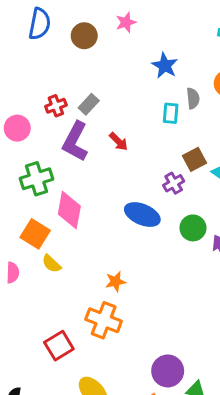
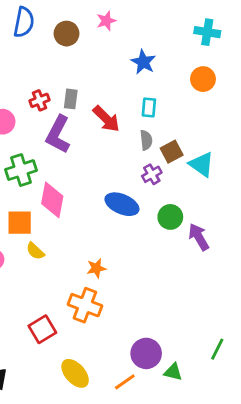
gray semicircle: (193, 98) -> (146, 140), moved
gray rectangle: (89, 104) -> (71, 99), turned -36
red arrow: (118, 142) -> (106, 119), moved, size x1.5
orange square: (35, 234) -> (20, 223), turned -32

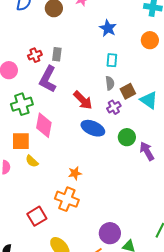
red arrow: (106, 119) -> (83, 100), moved

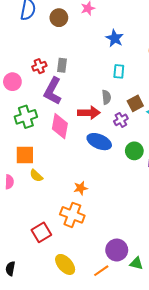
gray semicircle: (110, 83) -> (106, 97), moved
red arrow: (83, 100) -> (89, 113), turned -45
pink diamond: (44, 125) -> (60, 126), moved

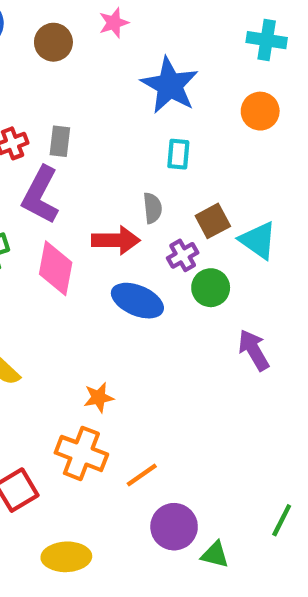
blue star: (115, 38) -> (170, 85), size x1.5
green circle: (134, 151) -> (211, 288), moved
yellow ellipse: (65, 264) -> (66, 557), turned -50
orange line: (101, 271) -> (142, 475), moved

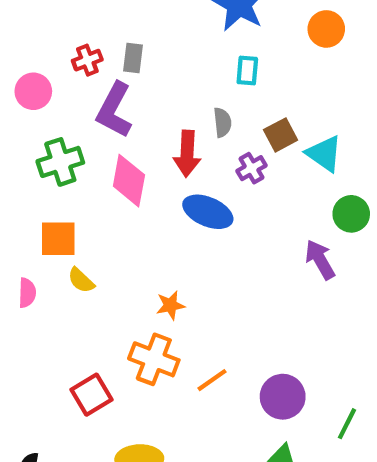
red arrow: (116, 240) -> (187, 154), turned 93
green circle: (211, 288) -> (351, 214), moved
purple circle: (174, 527) -> (283, 397), moved

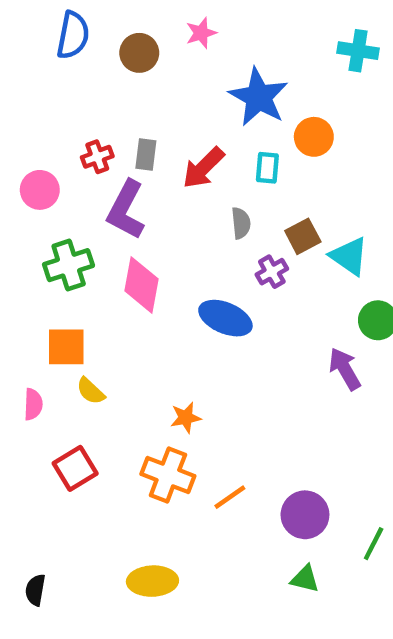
orange circle: (326, 29) -> (314, 137), moved
red arrow: (187, 154) -> (203, 168), moved, turned 42
red square: (91, 395) -> (75, 468), moved

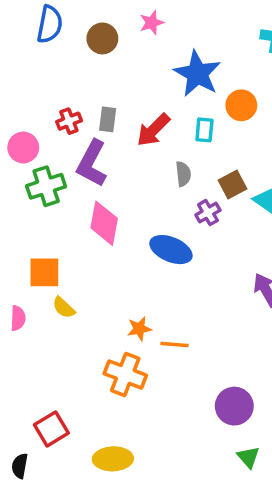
green cross: (69, 265) -> (46, 186), moved
red square: (75, 468) -> (51, 429), moved
orange line: (230, 497) -> (174, 345), moved, turned 40
green triangle: (305, 579) -> (248, 457), moved, turned 35

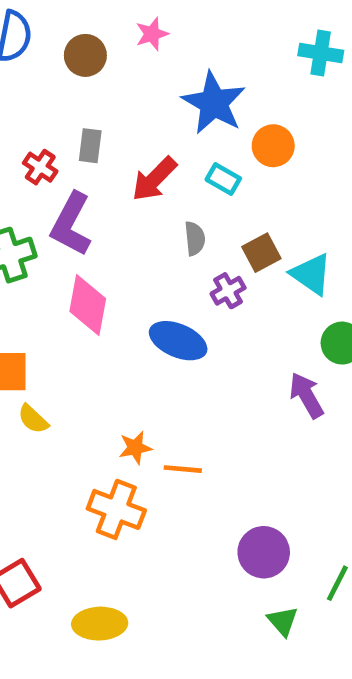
gray rectangle: (108, 119) -> (90, 146), moved
red cross: (69, 121) -> (40, 167), turned -35
cyan rectangle: (204, 130) -> (223, 179), turned -65

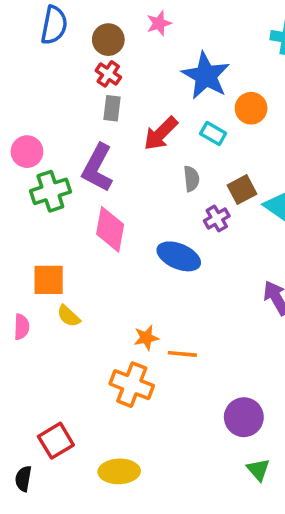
red cross: (40, 167) -> (108, 74), moved

